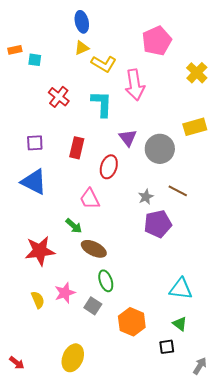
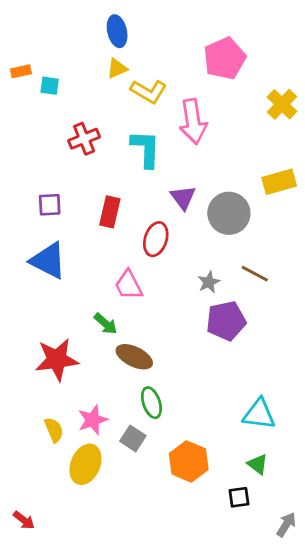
red cross: (59, 97) -> (84, 139), turned 30
yellow ellipse: (73, 358) -> (86, 464), moved

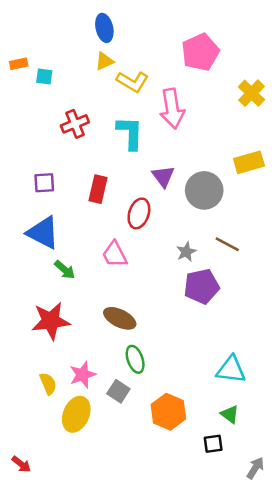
green arrow: (106, 324) -> (65, 270), moved

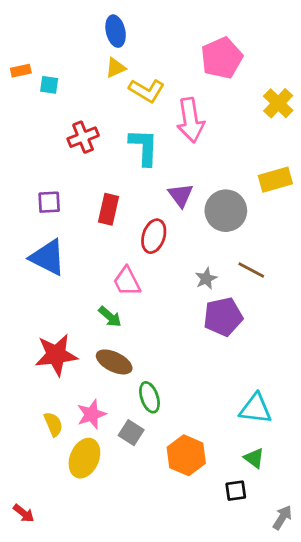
green arrow: (65, 270) -> (110, 317), moved
brown ellipse: (120, 318) -> (114, 362), moved

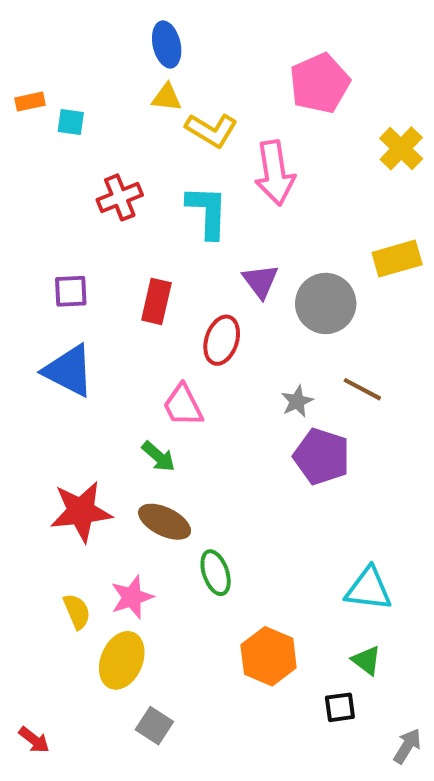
yellow triangle: (116, 68) -> (167, 97), turned 30
purple pentagon: (223, 317) -> (322, 456), turned 30
gray square: (131, 433) -> (154, 726), moved

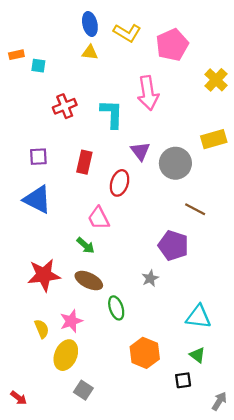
yellow L-shape: (211, 130) -> (127, 33), moved
gray star: (297, 401) -> (150, 278), moved

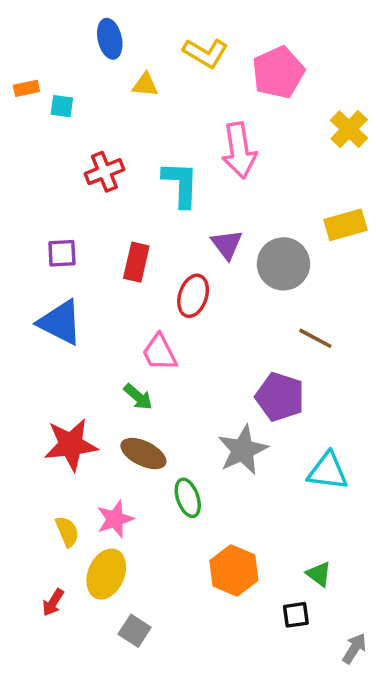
blue ellipse: (90, 24) -> (110, 39), moved
gray star: (150, 278) -> (243, 450), size x1.8
cyan triangle: (198, 317) -> (328, 471), moved
red arrow: (19, 398) -> (53, 602), moved, turned 84

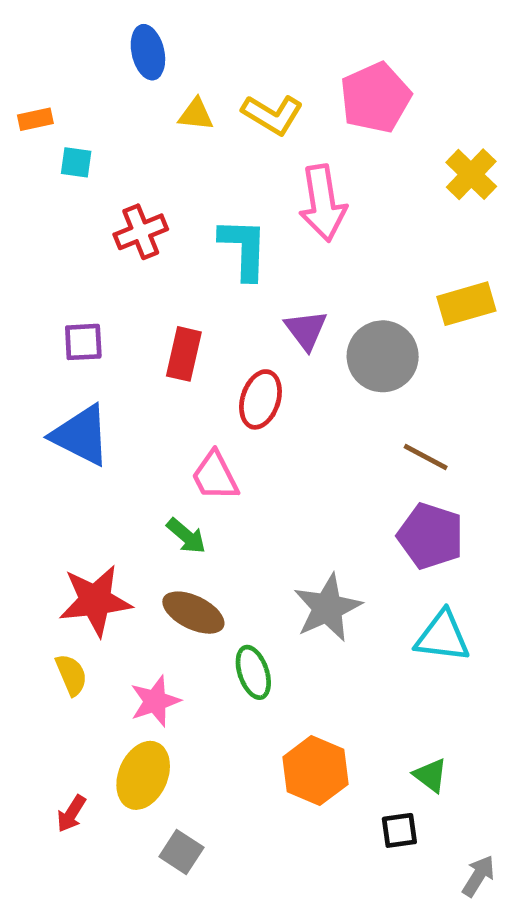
yellow L-shape: (205, 53) -> (272, 114), moved
cyan square: (62, 106) -> (76, 162), moved
purple pentagon: (280, 397) -> (430, 536), moved
yellow semicircle: (67, 532) -> (71, 675), moved

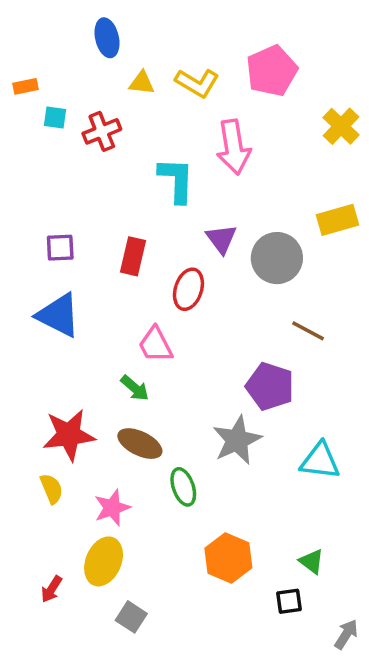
red cross: (141, 232) -> (102, 131), moved
purple pentagon: (430, 536) -> (270, 386), moved

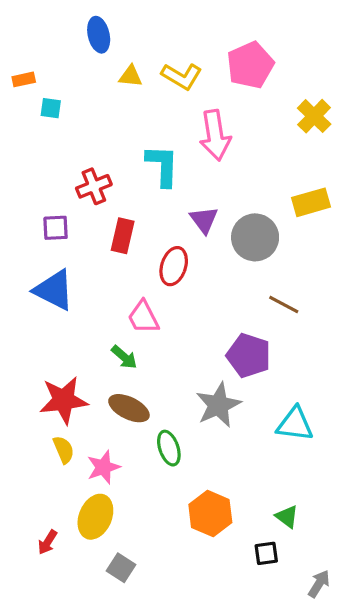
red cross: (102, 131) -> (94, 186), moved
yellow semicircle: (51, 489) -> (64, 450), moved

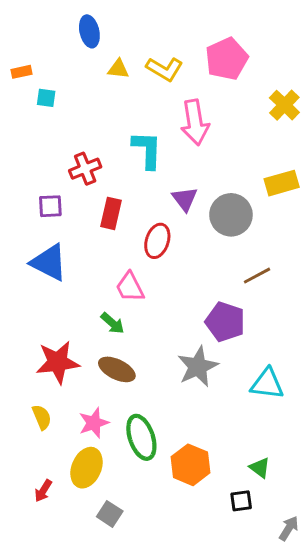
brown line: (284, 304) -> (257, 276), turned -56
green ellipse: (169, 448) -> (141, 437), moved, size x1.4
yellow semicircle: (64, 450) -> (42, 417), moved

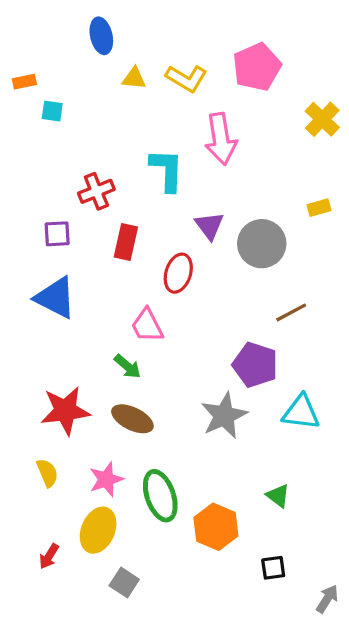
yellow rectangle: (282, 183) -> (319, 208), size x0.6
cyan triangle: (267, 384) -> (301, 412), moved
green triangle: (260, 468) -> (278, 496), moved

